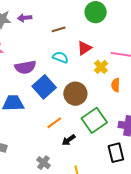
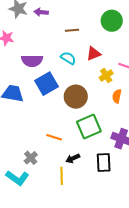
orange line: (54, 123) -> (54, 137), moved, turned 42
black arrow: (69, 140) -> (73, 158), moved

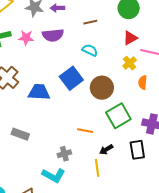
red triangle: (94, 54) -> (130, 38), moved
purple semicircle: (32, 61) -> (53, 35), moved
gray cross: (31, 158) -> (64, 154), turned 32

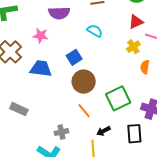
pink star: (26, 38) -> (41, 36), moved
blue square: (71, 78) -> (74, 57), size x0.7
brown circle: (102, 88) -> (84, 82), moved
orange line: (85, 131) -> (84, 111), turned 35

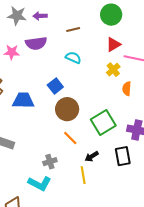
pink star: (41, 36) -> (12, 52), moved

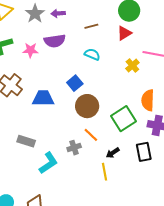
gray star: (17, 16) -> (35, 14), turned 30
red triangle: (113, 45) -> (124, 33), moved
orange semicircle: (127, 89) -> (148, 100), moved, size x1.5
gray cross: (50, 162) -> (74, 148), moved
cyan L-shape: (40, 183) -> (48, 163), moved, turned -60

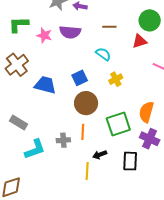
yellow cross: (132, 66) -> (116, 79), moved
orange line: (91, 135) -> (83, 132), turned 35

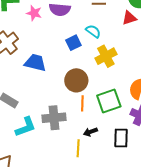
blue square: (80, 78) -> (73, 43), moved
yellow cross: (116, 79) -> (106, 56), size x1.5
orange line: (83, 132) -> (82, 103), moved
gray cross: (63, 140) -> (54, 118), size x1.6

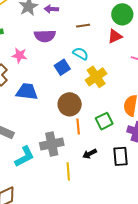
pink star: (34, 13) -> (19, 55), moved
green square: (109, 101) -> (104, 121), size x0.7
yellow line: (78, 148) -> (68, 171), moved

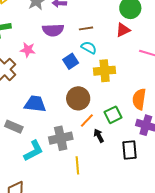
brown line: (83, 26) -> (86, 28), moved
yellow cross: (96, 77) -> (105, 71), turned 30
blue trapezoid: (27, 92) -> (35, 104), moved
orange line: (78, 127) -> (87, 120), turned 49
black arrow: (90, 154) -> (99, 136), moved, turned 88

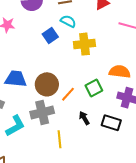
brown circle: (78, 98) -> (47, 84), moved
orange semicircle: (139, 99) -> (120, 72), turned 90
black arrow: (99, 136) -> (84, 118), moved
black rectangle: (130, 150) -> (111, 123), turned -66

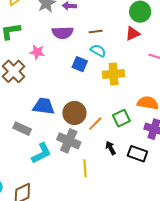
blue square: (50, 35) -> (80, 64), turned -35
gray cross: (42, 112) -> (69, 141), turned 35

